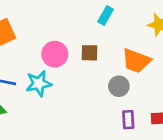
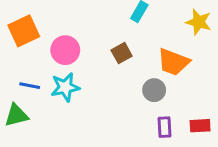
brown square: (90, 53) -> (122, 53), turned -30
pink circle: (55, 54) -> (65, 50), moved

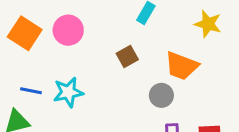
orange square: (24, 31) -> (25, 33), turned -32
pink circle: (65, 50) -> (68, 30), moved

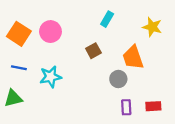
orange trapezoid: (182, 66) -> (133, 58), turned 50
blue line: (31, 91) -> (19, 68), moved

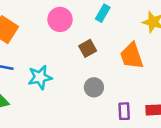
pink circle: (50, 32) -> (60, 19), moved
gray circle: (118, 79) -> (94, 87), moved

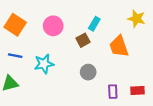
cyan rectangle: (103, 13) -> (94, 24), moved
pink circle: (60, 19) -> (53, 26), moved

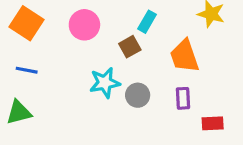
cyan star: (44, 64) -> (105, 83), moved
purple rectangle: (113, 92) -> (183, 98), moved

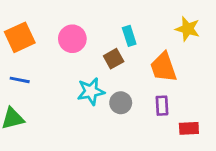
cyan rectangle: (147, 22) -> (129, 36), turned -48
orange square: (27, 23) -> (20, 37), turned 32

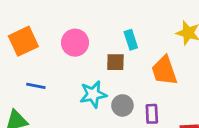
brown square: (114, 59) -> (115, 62), turned 30
blue line: (20, 80) -> (36, 86), moved
purple rectangle: (162, 106) -> (152, 114), moved

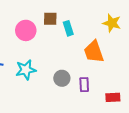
brown square: (115, 62) -> (50, 19), moved
cyan star: (93, 94) -> (26, 70), moved

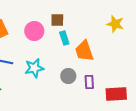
cyan rectangle: (68, 28) -> (64, 38), moved
orange trapezoid: (94, 52) -> (84, 51), moved
red rectangle: (113, 97) -> (116, 94), size x1.5

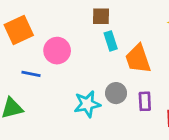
pink circle: (34, 31) -> (57, 51), moved
cyan star: (34, 68) -> (87, 104), moved

